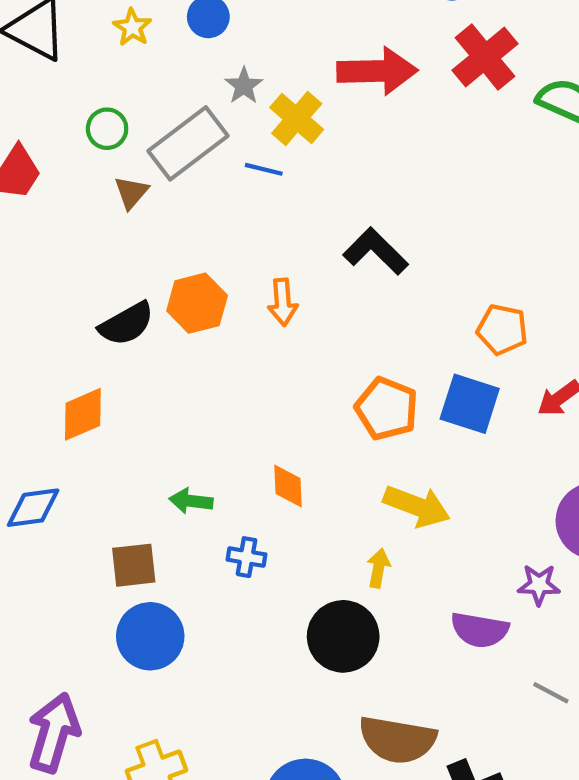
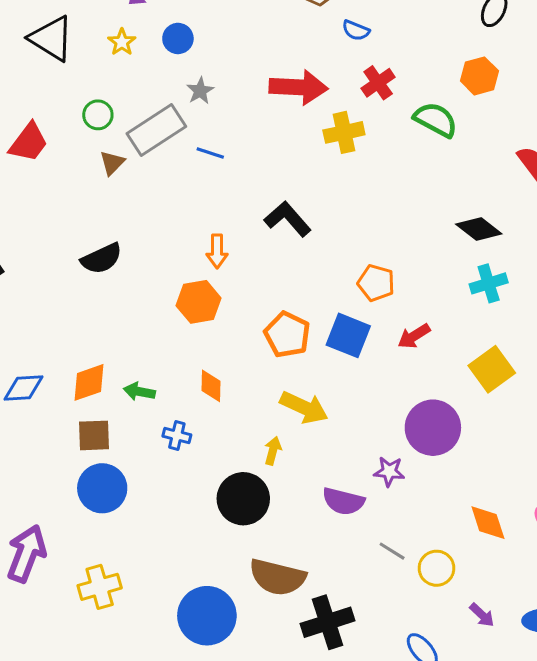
red cross: (485, 57) -> (378, 83), size x0.7
yellow cross: (297, 119) -> (344, 132), moved, turned 33
orange hexagon: (197, 303) -> (199, 302), moved
orange diamond: (83, 414) -> (89, 382), moved

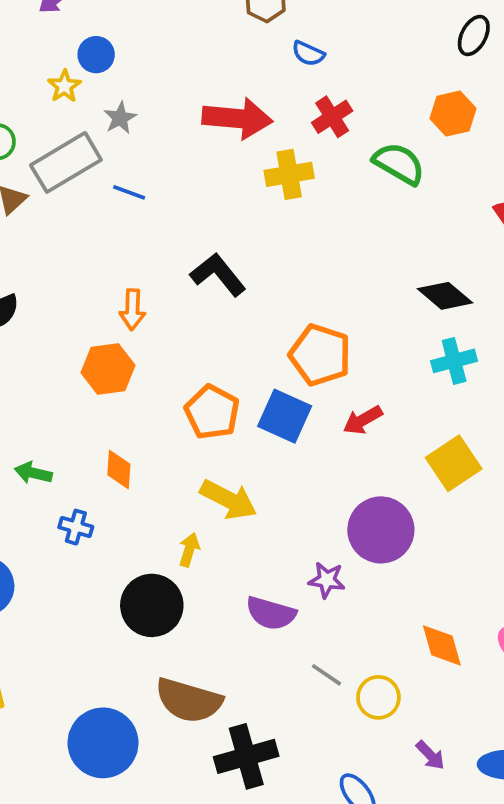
yellow star: (122, 42) -> (64, 86), moved
orange pentagon: (376, 283) -> (320, 355), size x1.4

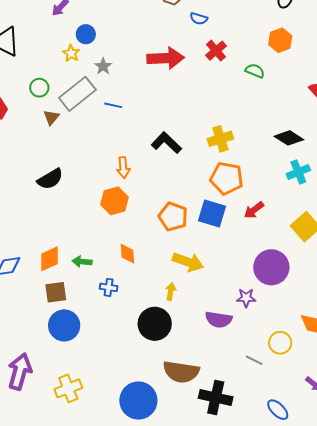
green semicircle: (399, 164) -> (255, 71), size x0.7
yellow cross: (289, 174) -> (220, 139), moved
gray line: (326, 675) -> (254, 360), moved
yellow circle: (378, 697) -> (280, 343), moved
black cross: (246, 756) -> (216, 398), turned 36

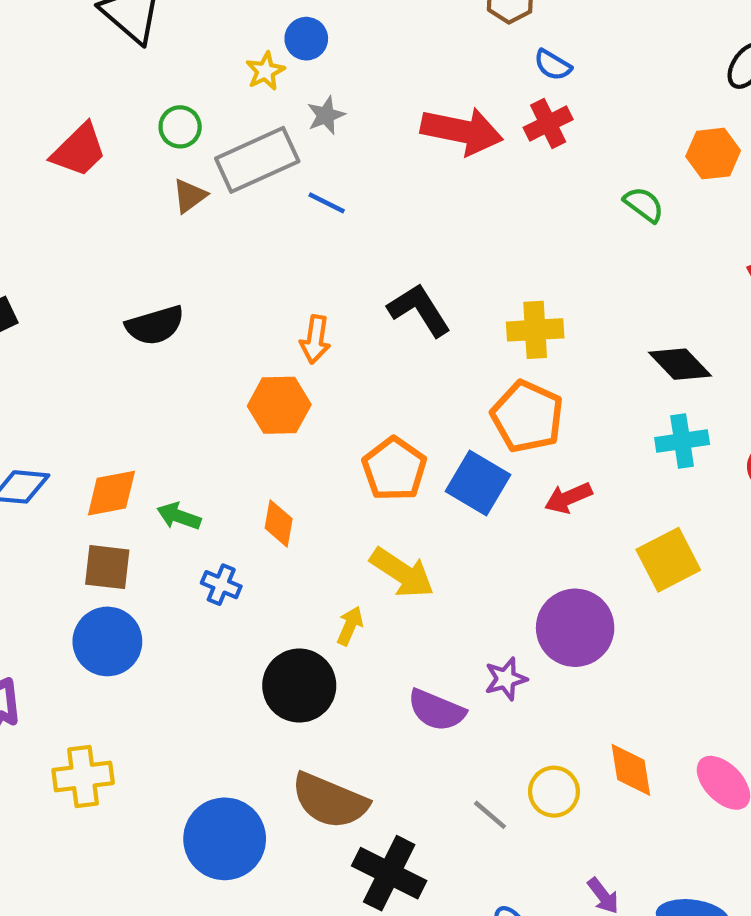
red cross: (216, 51) -> (548, 124), moved
purple star: (246, 298) -> (506, 679), turned -30

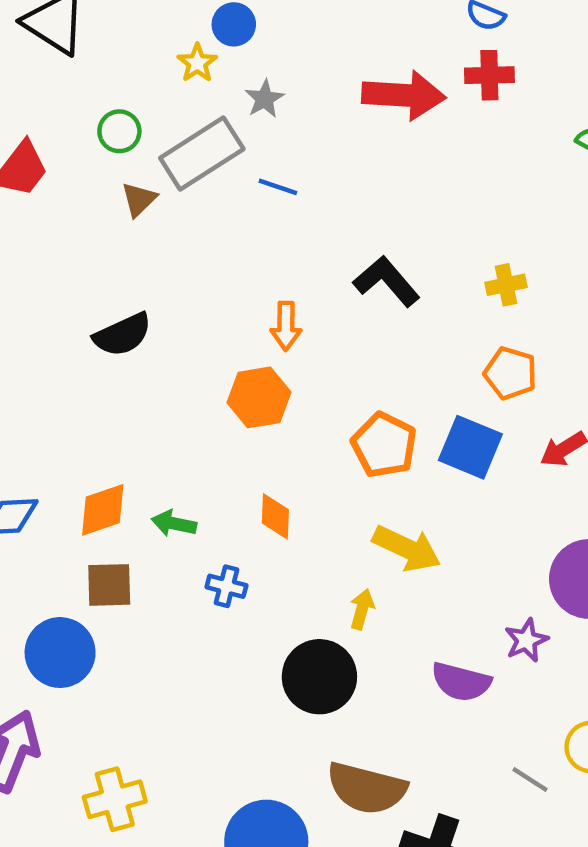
red cross: (548, 124) -> (489, 75), turned 33
yellow cross: (535, 330) -> (506, 285), size x0.7
orange pentagon: (527, 417) -> (511, 373), size x0.7
blue circle: (107, 641) -> (60, 653), moved

